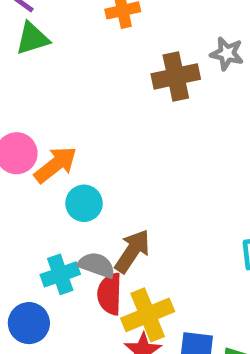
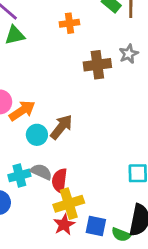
gray star: (227, 53) -> (129, 54), turned 30
brown arrow: (132, 251) -> (61, 127), moved
red semicircle: (110, 294) -> (60, 181), moved

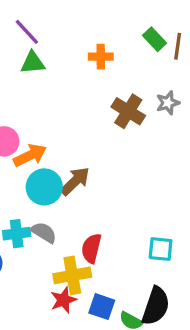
brown cross: (97, 65) -> (128, 111), turned 32
cyan circle: (37, 135) -> (44, 187), size x1.4
red semicircle: (60, 181) -> (91, 248), moved

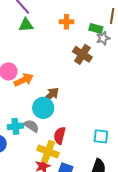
green rectangle: (155, 39) -> (96, 28), moved, turned -32
gray star: (168, 103) -> (103, 38), moved
cyan circle: (44, 187) -> (43, 108), moved
yellow cross: (72, 275) -> (48, 152), turned 30

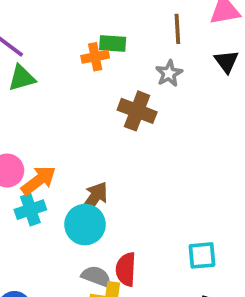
green rectangle: (96, 28) -> (113, 43), moved
cyan cross: (15, 126) -> (30, 210), moved
gray semicircle: (31, 126) -> (96, 276), moved

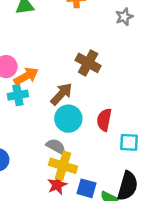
brown cross: (137, 111) -> (88, 63), moved
cyan circle: (85, 225) -> (68, 119), moved
red semicircle: (126, 269) -> (104, 120), moved

